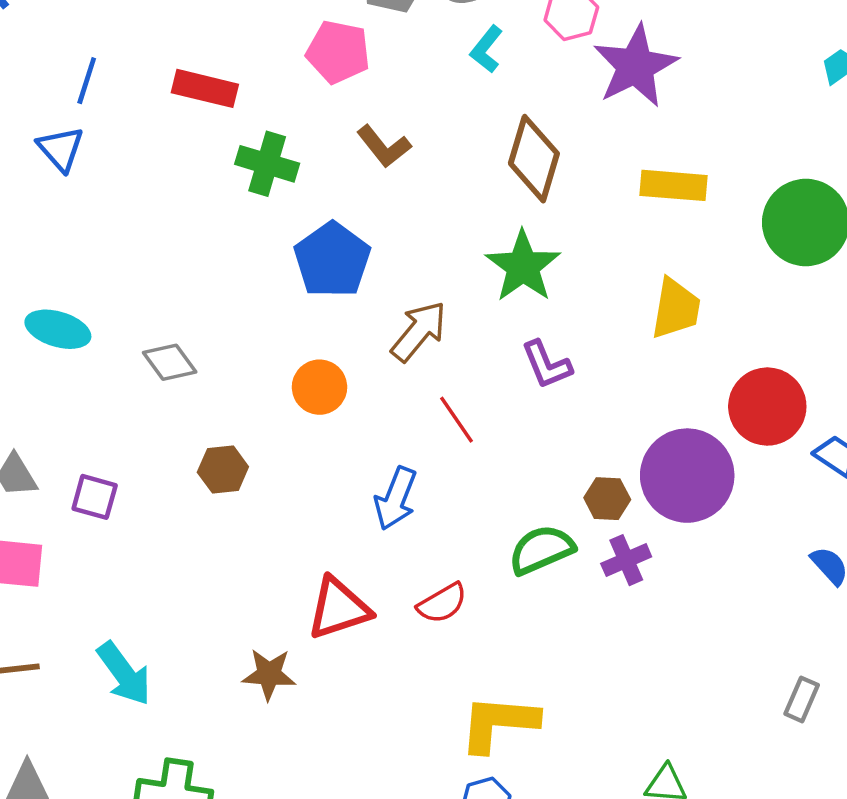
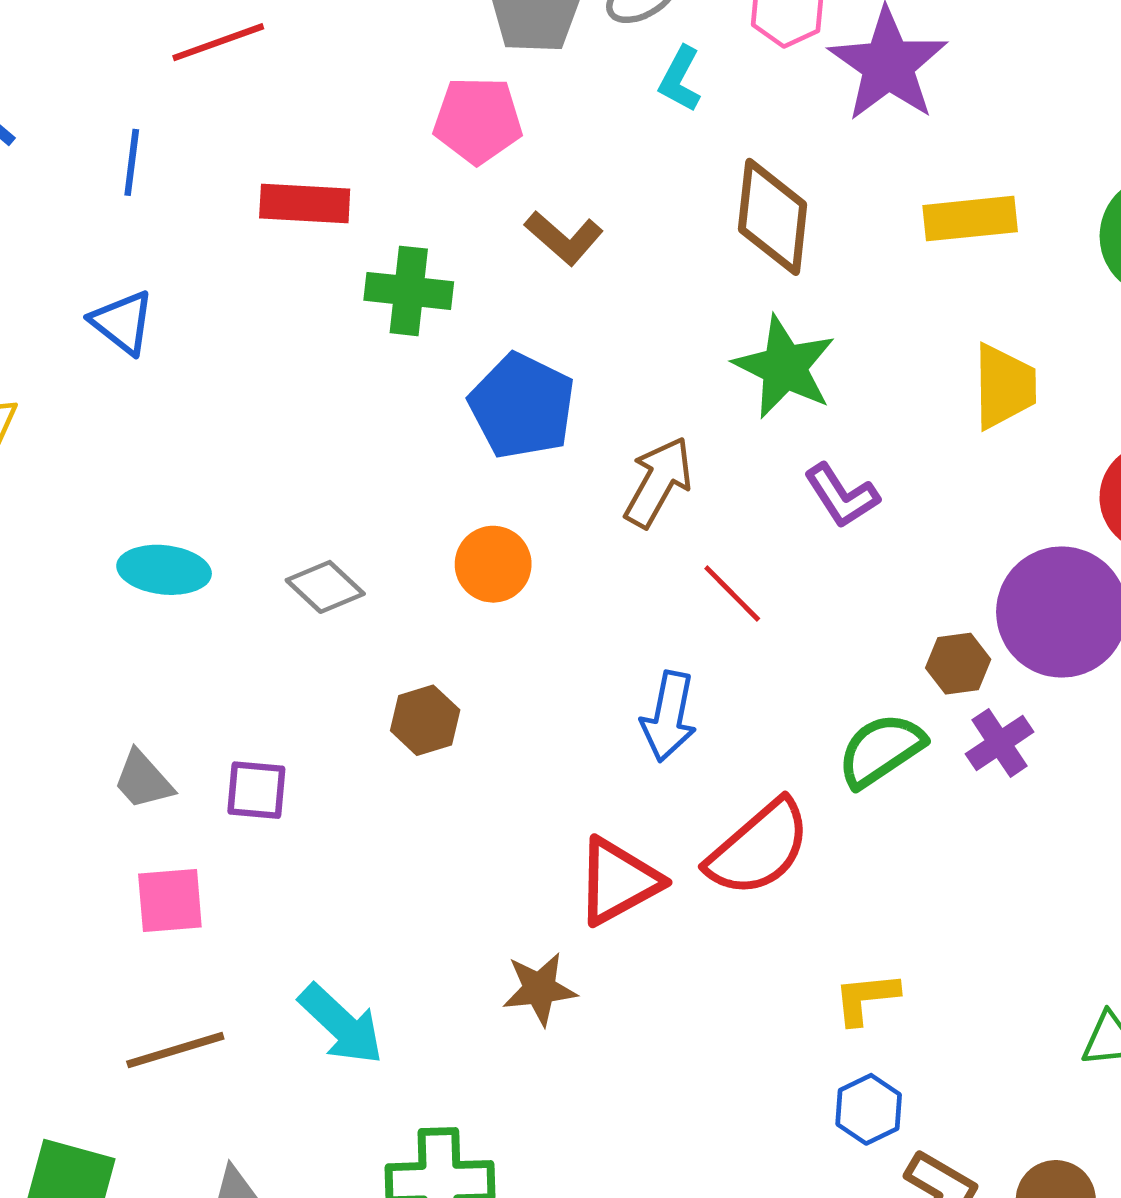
blue line: (87, 81) -> (132, 162), moved
orange circle: (320, 387) -> (493, 564), moved
red semicircle: (442, 603) -> (759, 848), size x1.6
yellow L-shape: (499, 723) -> (866, 998), size x0.6

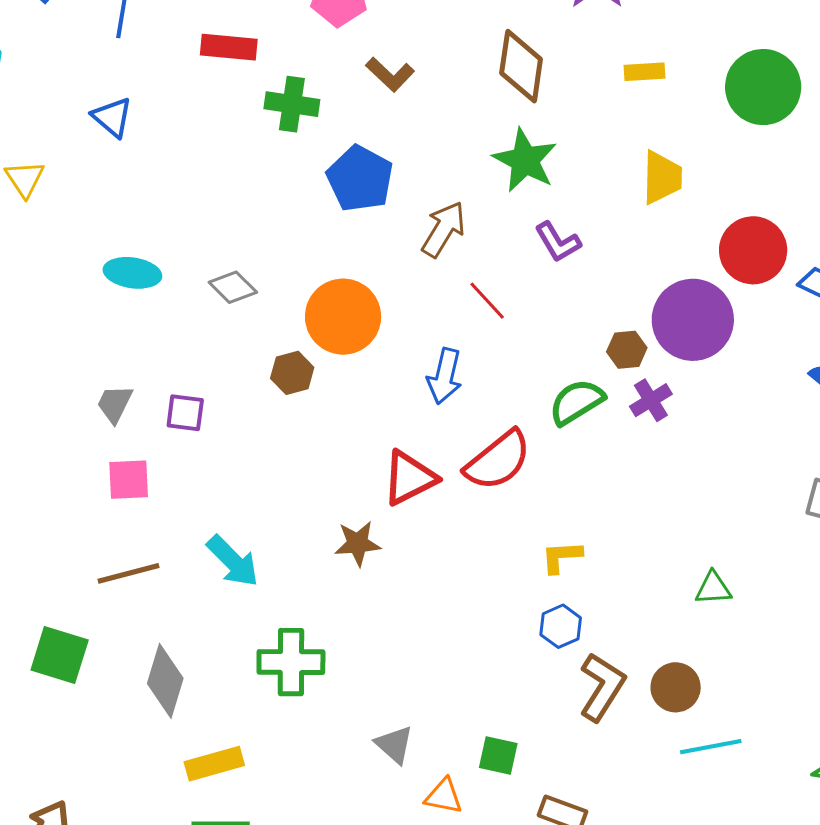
yellow rectangle: (970, 219) -> (645, 72), size x0.7
orange circle: (493, 564) -> (343, 317), moved, size x1.6
gray trapezoid: (143, 780) -> (115, 404), turned 66

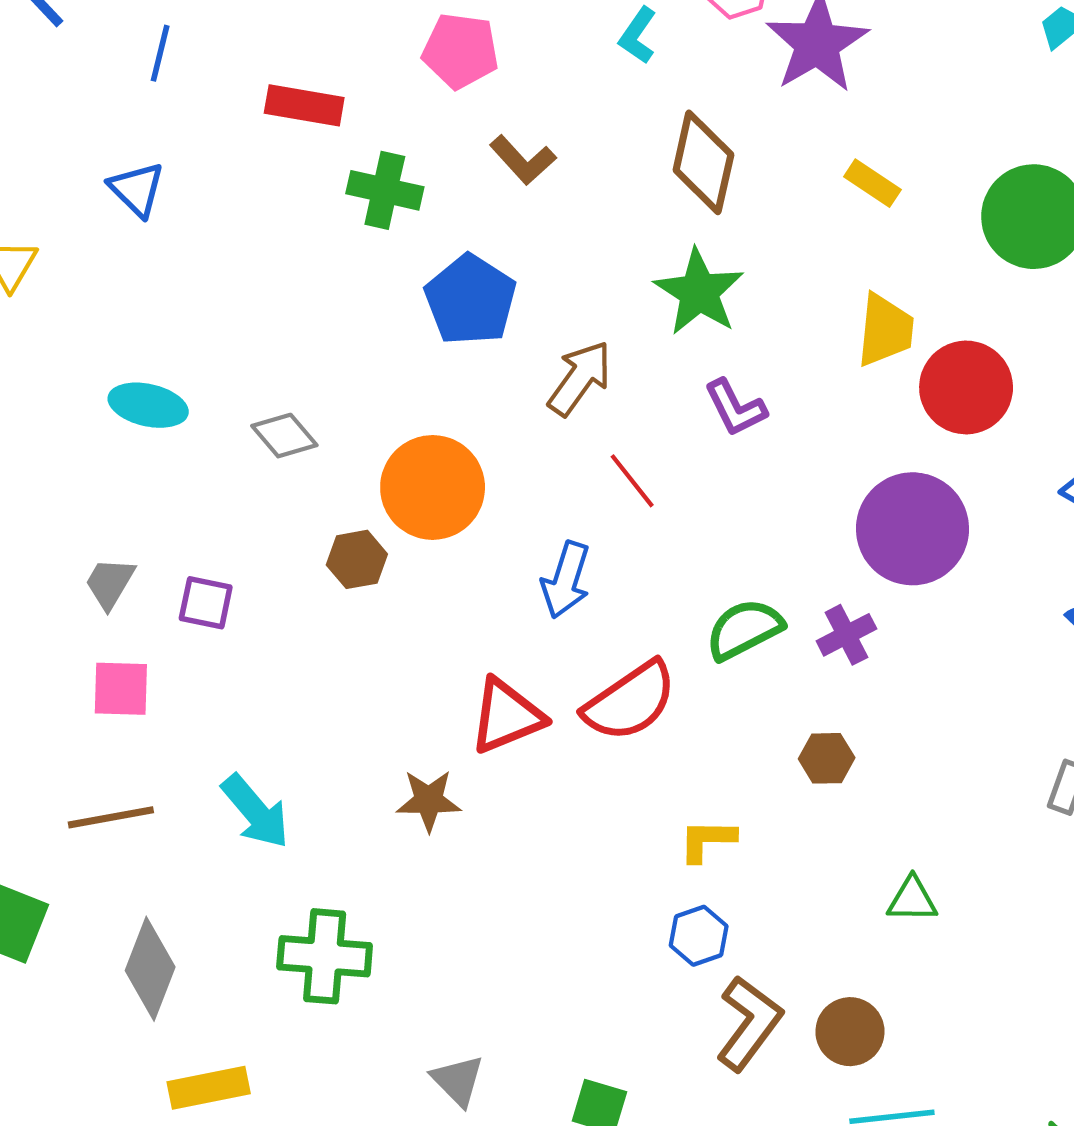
yellow rectangle: (645, 72) -> (872, 183), turned 33
red circle: (753, 250) -> (966, 387), moved
brown hexagon: (627, 350) -> (827, 758), moved

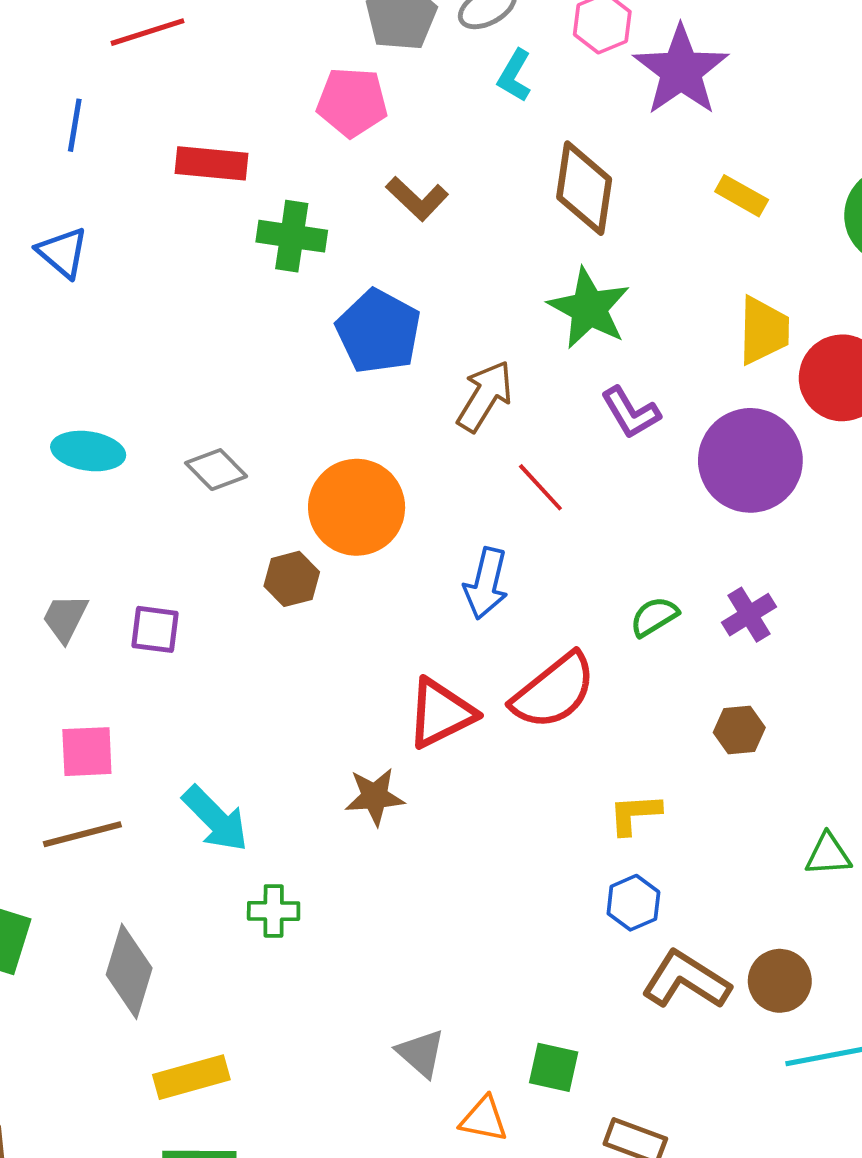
purple circle: (912, 529) -> (750, 460), moved
green semicircle: (744, 629) -> (654, 617), size x0.7
pink square: (121, 689) -> (87, 752), moved
green cross: (325, 956) -> (274, 911), moved, size x0.6
brown L-shape: (749, 1023) -> (686, 980), turned -90

